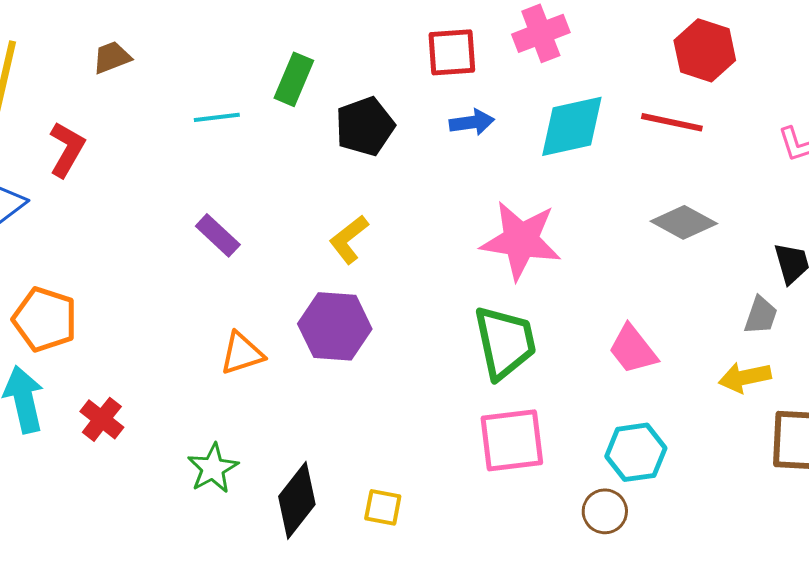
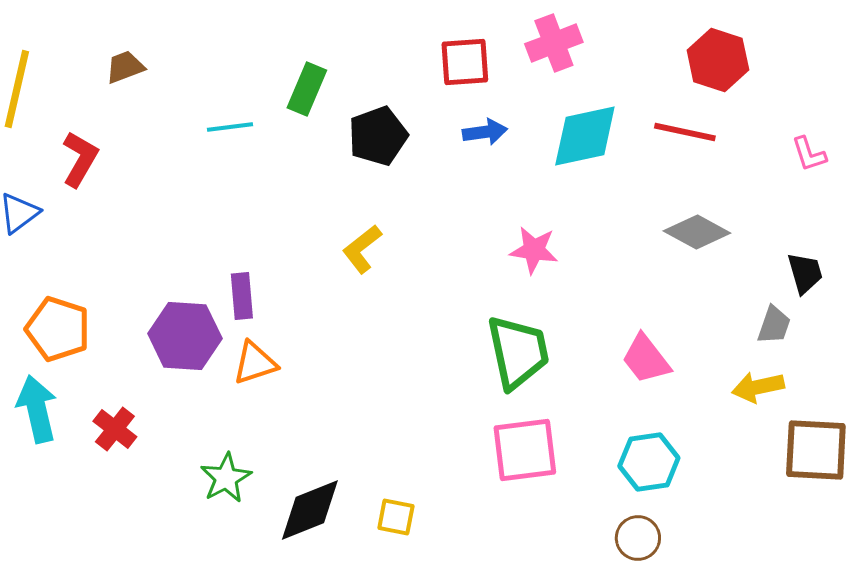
purple rectangle: (218, 235) -> (242, 296), moved, turned 42
pink star: (521, 240) -> (534, 250), size x0.6
purple hexagon: (335, 326) -> (185, 336), moved
black diamond: (297, 500) -> (310, 510), turned 30
brown circle: (605, 511) -> (638, 538), moved

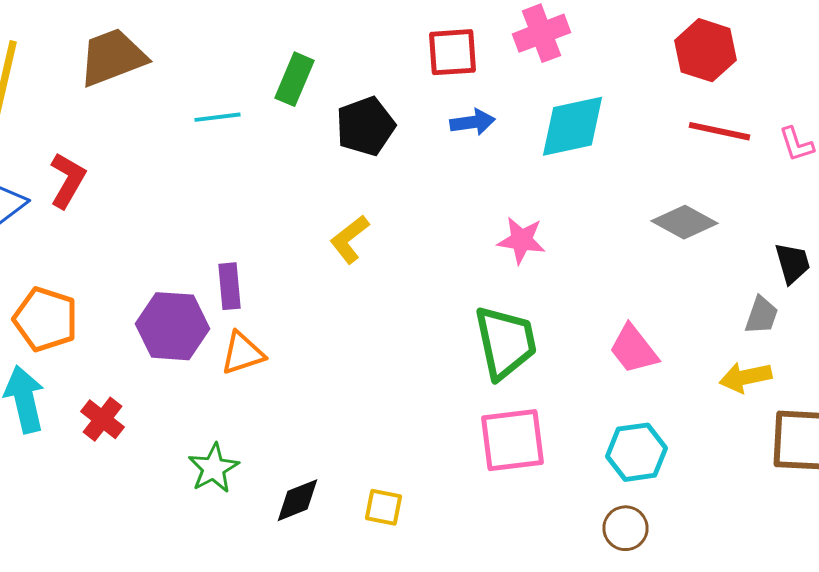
brown trapezoid: (125, 67) -> (112, 57), size x1.8
red line: (685, 132) -> (720, 131), moved
red L-shape: (80, 159) -> (68, 180), moved
black diamond: (310, 510) -> (298, 500), size x0.7

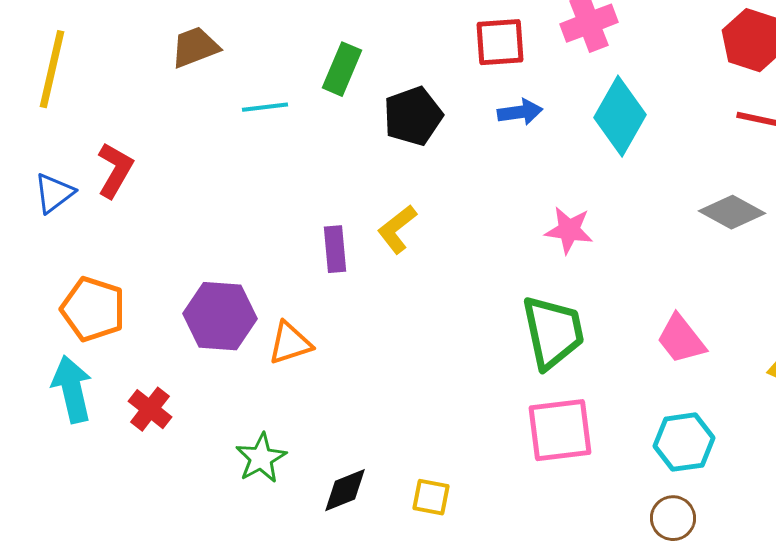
brown trapezoid: (112, 57) -> (195, 47), moved, size x0.7
cyan diamond: (572, 126) -> (620, 116), turned -48
purple rectangle: (230, 286) -> (335, 249), moved

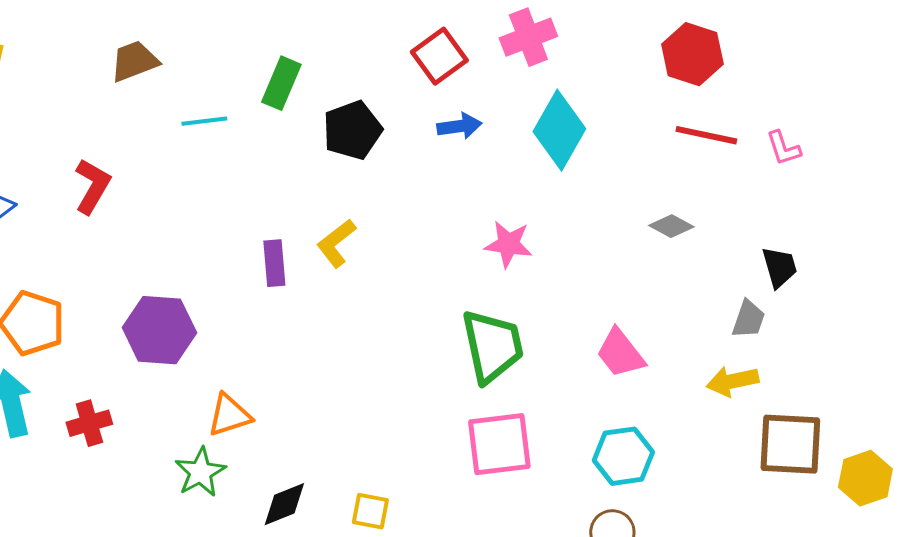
red square: (500, 42) -> (439, 56), turned -32
red L-shape: (115, 170) -> (92, 186), moved
gray diamond: (732, 212) -> (671, 226), size x0.7
orange triangle: (290, 343) -> (229, 415), moved
red cross: (150, 409) -> (89, 423), turned 36

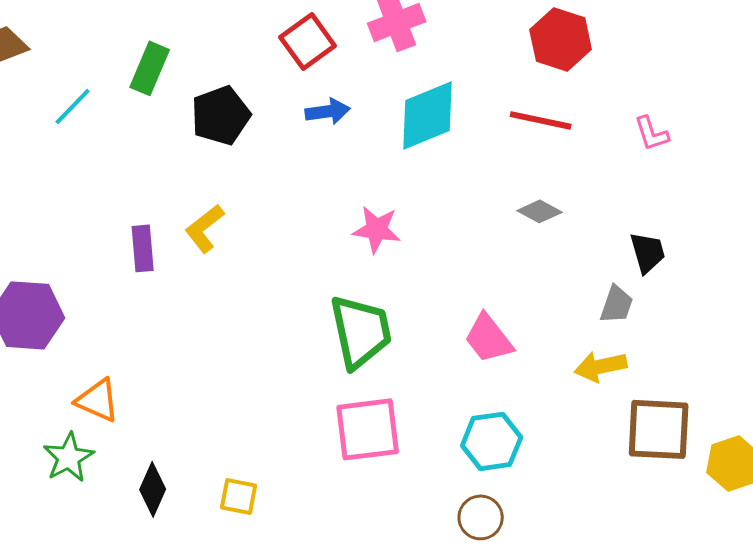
cyan line: (204, 121) -> (73, 106), turned -39
cyan diamond: (559, 130) -> (428, 115), turned 38
red line: (706, 135) -> (541, 120), moved
orange triangle: (229, 415) -> (98, 400), turned 42
black diamond: (284, 504) -> (153, 489), turned -44

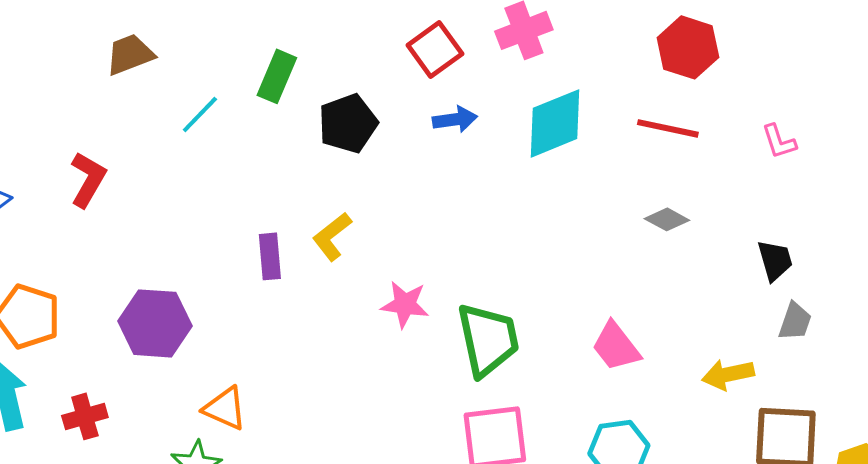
pink star: (377, 229) -> (405, 304), moved
gray trapezoid: (617, 304) -> (795, 321), moved

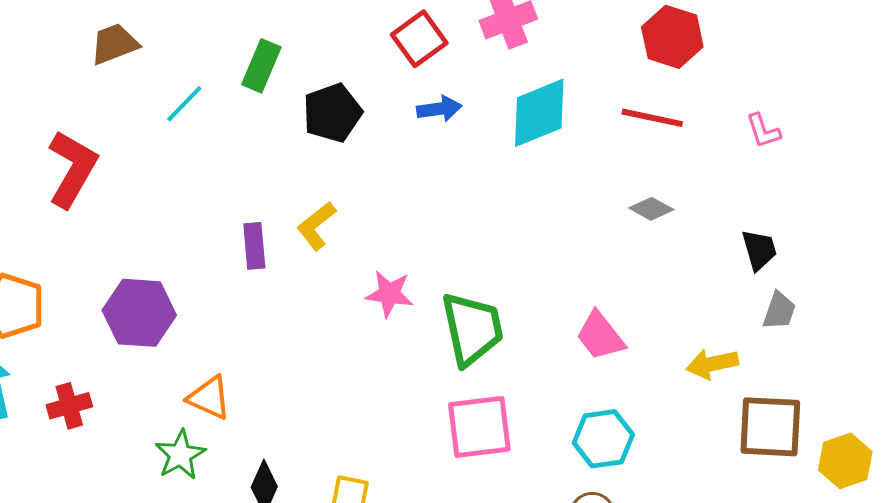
red L-shape: (88, 179) -> (72, 169), size x1.4

